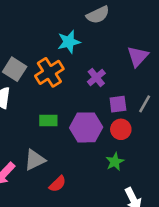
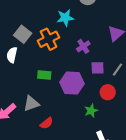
red circle: (121, 129) -> (108, 92), moved

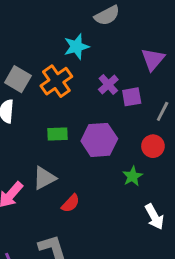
purple square: (98, 68) -> (132, 97), moved

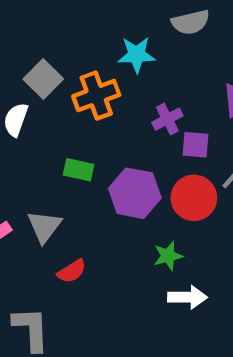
red circle: (153, 146) -> (194, 198), moved, size x1.4
gray triangle: (44, 178) -> (44, 226), turned -40
white arrow: (154, 217) -> (187, 297), moved, turned -75

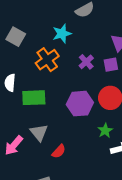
gray square: (43, 79) -> (16, 37), moved
purple square: (196, 145) -> (111, 65), moved
green rectangle: (79, 170) -> (34, 98), moved, size x1.5

